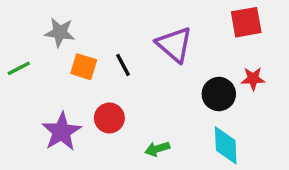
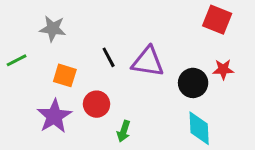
red square: (246, 22) -> (217, 20), turned 32
purple triangle: (174, 44) -> (148, 62), moved, turned -32
orange square: (84, 67) -> (65, 75), moved
green arrow: (157, 149) -> (124, 131), moved, turned -55

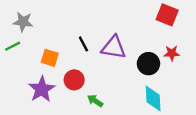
gray star: (53, 29) -> (23, 22), moved
green arrow: (124, 131) -> (95, 101), turned 105

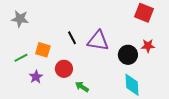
green line: (13, 46) -> (21, 58), moved
purple star: (42, 89) -> (36, 77), size x0.6

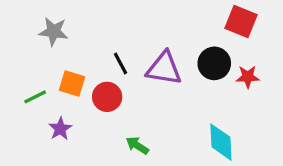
gray star: (20, 19) -> (54, 32), moved
black circle: (128, 55) -> (214, 63), moved
red circle: (64, 69) -> (107, 97), moved

